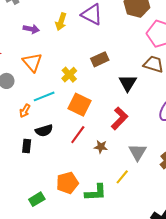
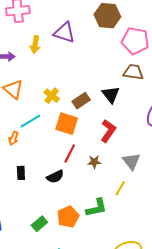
brown rectangle: (100, 59) -> (81, 101), moved
black semicircle: (44, 131) -> (55, 177), moved
orange pentagon: (67, 183) -> (68, 217), moved

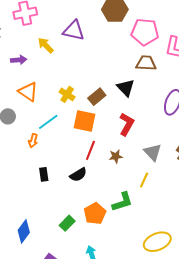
yellow arrow: (35, 45) -> (46, 45), turned 132

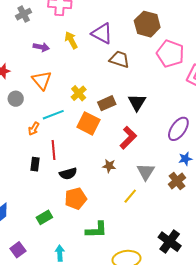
brown trapezoid: (146, 63) -> (119, 59), moved
red line: (90, 150) -> (54, 150), moved, turned -42
green L-shape: (122, 202) -> (96, 230), moved
orange pentagon: (95, 214) -> (76, 198), moved

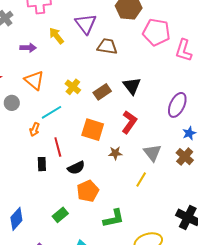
purple triangle: (102, 33) -> (86, 24), turned 35
orange square: (89, 123) -> (93, 130), moved

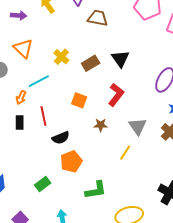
orange square: (93, 130) -> (79, 100), size x0.7
black rectangle: (42, 164) -> (20, 122), moved

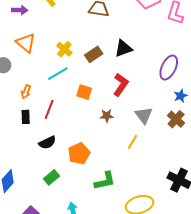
black triangle: (120, 59) -> (123, 48), turned 48
cyan line: (39, 81) -> (58, 74), moved
red line: (43, 116) -> (49, 109), turned 36
black semicircle: (61, 138) -> (47, 143), moved

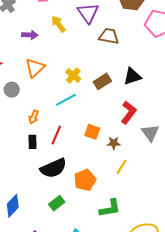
orange triangle: (26, 43) -> (35, 68), turned 35
orange square: (84, 92) -> (92, 132), moved
gray triangle: (144, 115) -> (150, 133), moved
yellow line: (132, 142) -> (121, 167), moved
black semicircle: (47, 143) -> (53, 168), size x1.5

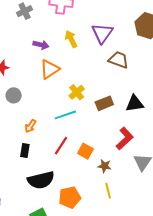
orange triangle: (35, 68) -> (50, 69), moved
red line: (56, 135) -> (61, 146), moved
yellow line: (121, 167) -> (108, 191), turned -56

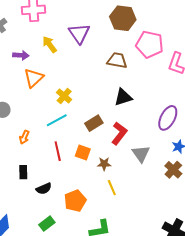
brown trapezoid: (119, 60) -> (117, 60), moved
brown rectangle: (104, 103) -> (94, 123), moved
red line: (61, 146) -> (58, 151), turned -36
black rectangle: (25, 151) -> (23, 172), moved
black semicircle: (41, 180) -> (44, 189), size x0.6

